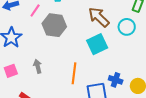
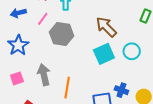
cyan circle: (127, 27) -> (132, 51), moved
gray arrow: (38, 66) -> (44, 75), size x1.5
orange line: (74, 73) -> (67, 88), moved

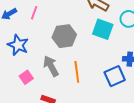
gray hexagon: (62, 34) -> (64, 36), moved
cyan square: (104, 54) -> (103, 29), turned -30

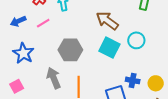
pink line: (34, 13) -> (43, 23), turned 32
pink square: (26, 77) -> (17, 86), moved

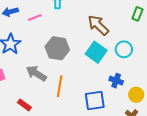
gray arrow: (54, 78) -> (36, 73), turned -45
blue cross: (133, 80) -> (116, 81), moved

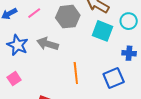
gray hexagon: (57, 48) -> (68, 17), moved
gray arrow: (36, 73) -> (48, 44), moved

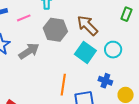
gray arrow: (48, 44) -> (29, 51), turned 115
orange line: (76, 73) -> (63, 85), moved

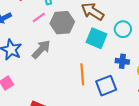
pink line: (24, 18) -> (39, 17), moved

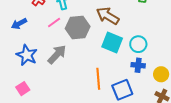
cyan circle: (123, 29) -> (138, 44), moved

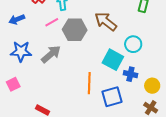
cyan square: (112, 42) -> (113, 60), moved
cyan circle: (138, 44) -> (133, 44), moved
blue star: (27, 55) -> (21, 51), turned -30

